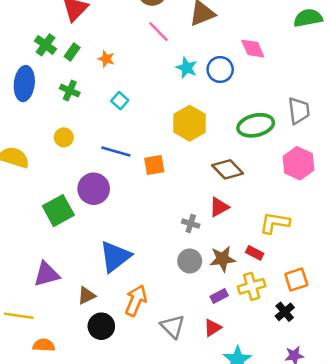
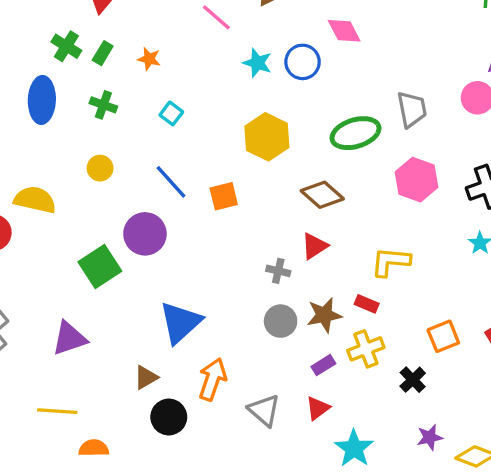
blue line: (116, 151) -> (171, 182), turned 36
purple triangle: (47, 274) -> (69, 338), moved
orange square: (296, 279) -> (443, 336), moved

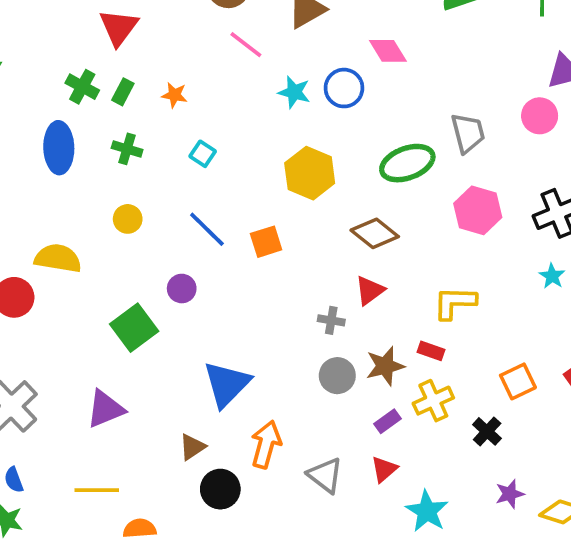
purple circle: (145, 234) -> (182, 289), size x0.6

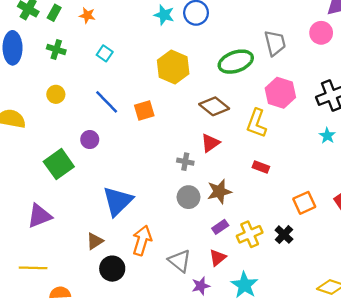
yellow L-shape: (455, 303) -> (257, 123), moved, turned -72
red rectangle: (431, 351) -> (261, 167), moved
yellow cross: (433, 401) -> (250, 234), moved
purple star: (510, 494) -> (201, 286), moved

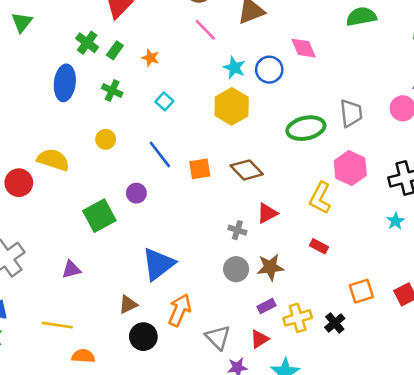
yellow hexagon: (173, 67) -> (232, 106), moved
brown diamond: (214, 106) -> (247, 170), moved
purple triangle: (39, 216) -> (71, 269), size x0.7

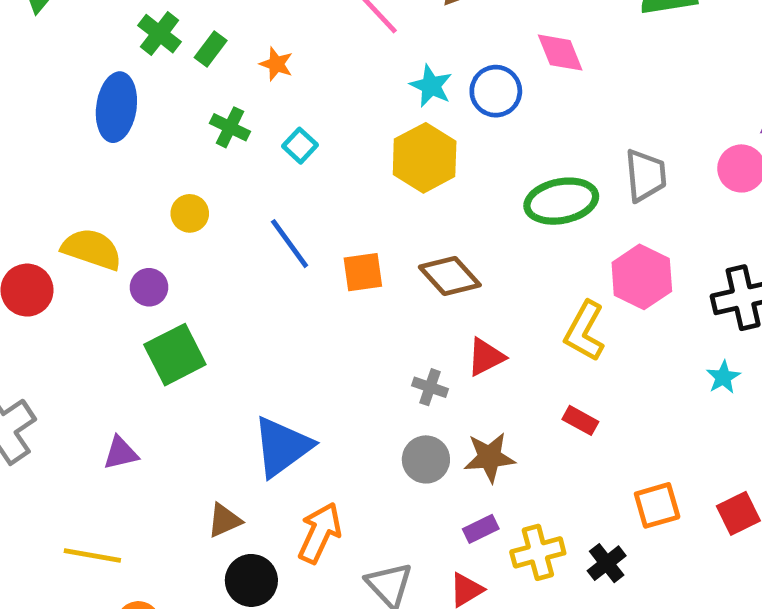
green cross: (112, 90) -> (230, 127), moved
purple circle: (136, 193) -> (149, 287), moved

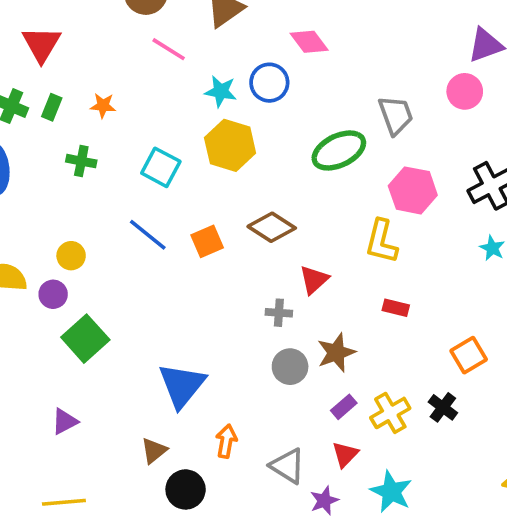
cyan square: (300, 146) -> (161, 167), moved, size x1.5
yellow circle: (190, 213) -> (71, 256), moved
orange arrow: (320, 533) -> (226, 441), size x0.7

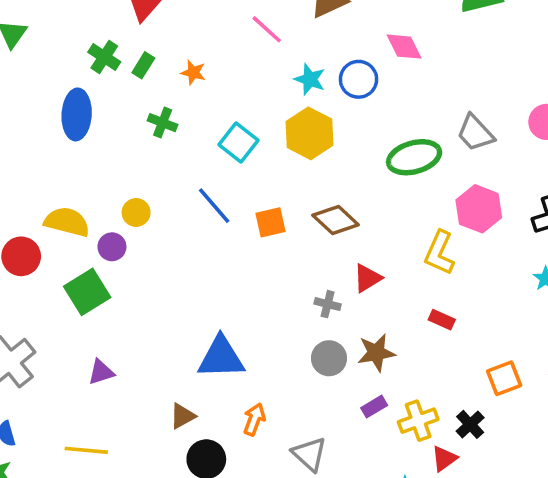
gray trapezoid: (396, 115) -> (475, 133), turned 147
green square: (85, 339) -> (87, 292), moved
blue triangle: (182, 385) -> (221, 357), turned 39
red triangle: (345, 454) -> (444, 459), moved

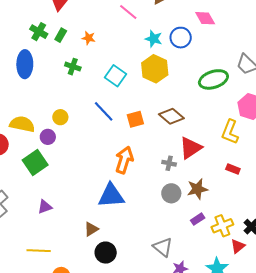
red triangle: (367, 278) -> (191, 148), size x1.4
orange arrow: (254, 419) -> (124, 160), moved, size x1.5

